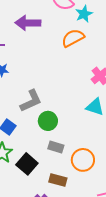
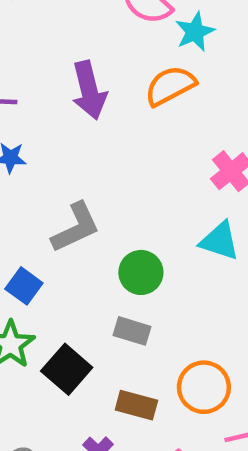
purple arrow: (28, 23) -> (89, 90), moved, turned -105
green circle: (48, 121) -> (141, 272), moved
orange circle: (83, 160) -> (204, 387), moved

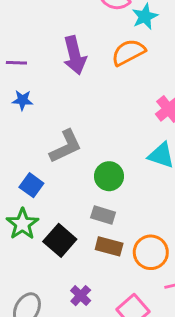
brown rectangle: (136, 405) -> (109, 246), moved

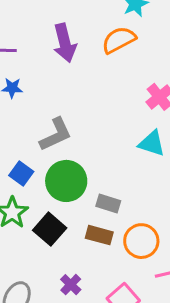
green circle: (109, 176) -> (66, 181), moved, size x1.4
gray rectangle: (103, 215) -> (108, 204), moved

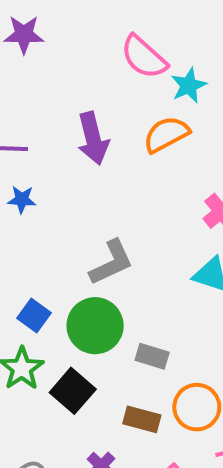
gray L-shape: (56, 134) -> (111, 263), moved
brown rectangle: (99, 235) -> (142, 419), moved

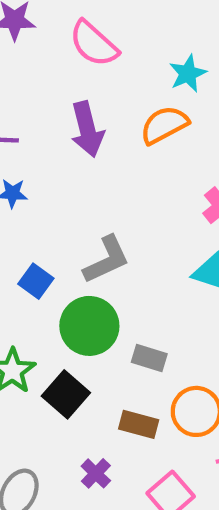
pink semicircle: (144, 57) -> (94, 44), moved
blue square: (34, 316) -> (36, 281), moved

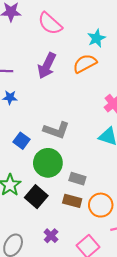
purple arrow: (87, 129) -> (47, 66), turned 40
gray L-shape: (106, 260) -> (56, 130), turned 45
brown rectangle: (139, 424) -> (72, 201), moved

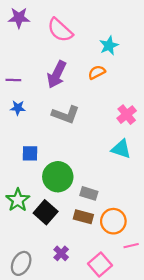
orange semicircle: (85, 64) -> (97, 72), size x0.7
gray L-shape: (56, 130) -> (66, 115), moved
blue square: (21, 141) -> (30, 153), turned -35

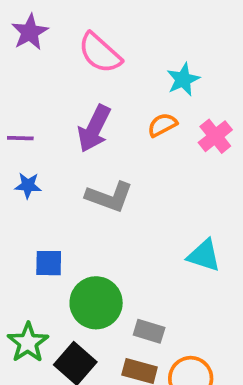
purple star: (19, 18) -> (30, 32), turned -30
pink cross: (127, 115) -> (215, 136), moved

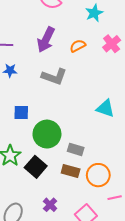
orange semicircle: (162, 125) -> (78, 46), moved

